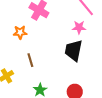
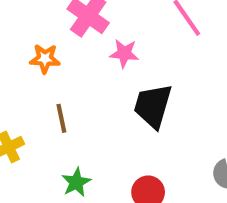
pink star: (79, 27) -> (124, 53), moved

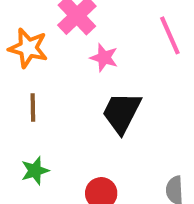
orange star: (45, 59) -> (28, 48), size x1.4

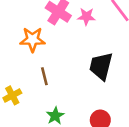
pink star: (104, 58) -> (86, 17), moved

